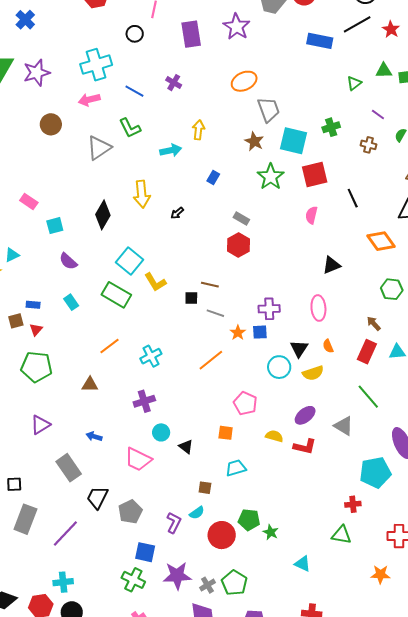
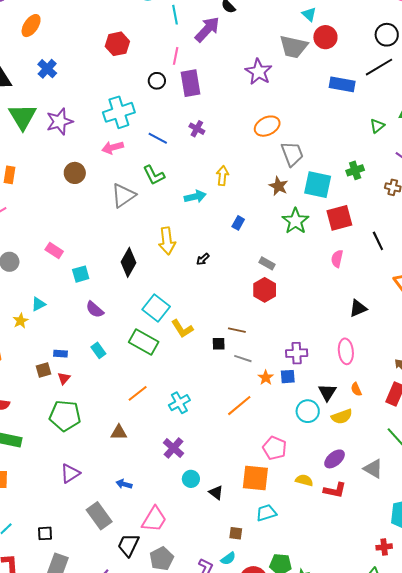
purple rectangle: (191, 34) -> (191, 83), moved
purple cross: (144, 401) -> (174, 448), turned -30
orange square: (226, 433) -> (255, 478), size x1.8
pink trapezoid: (138, 459) -> (154, 519), moved, turned -84

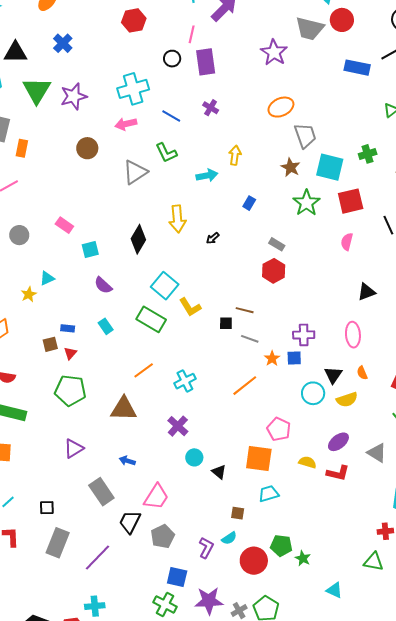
brown triangle: (119, 432) -> (124, 409), size x1.6

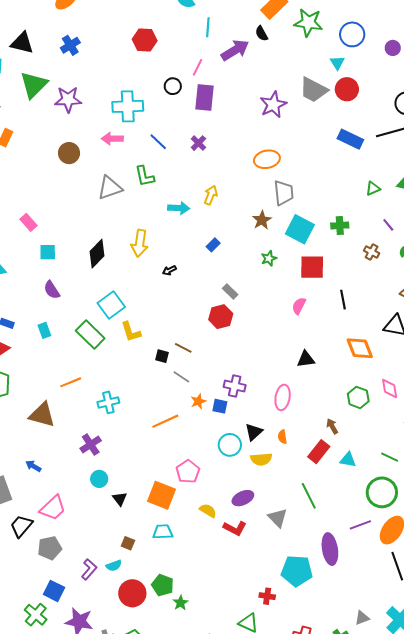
green star: (306, 203) -> (269, 258), size x0.6

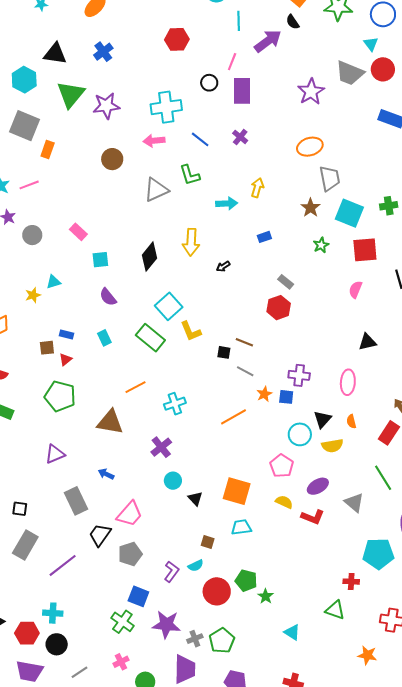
blue rectangle: (213, 245) -> (264, 237), turned 32
pink pentagon: (188, 472) -> (282, 466), moved

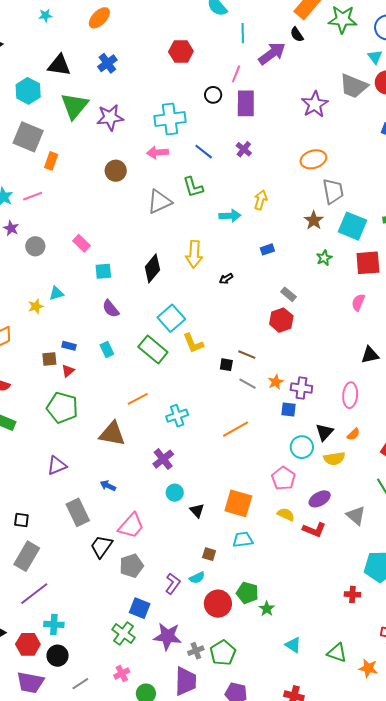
orange star: (264, 394) -> (276, 382), moved
orange semicircle: (351, 421) -> (353, 434), turned -120
purple line: (63, 565) -> (34, 594), moved
green triangle: (335, 610) -> (337, 653), moved

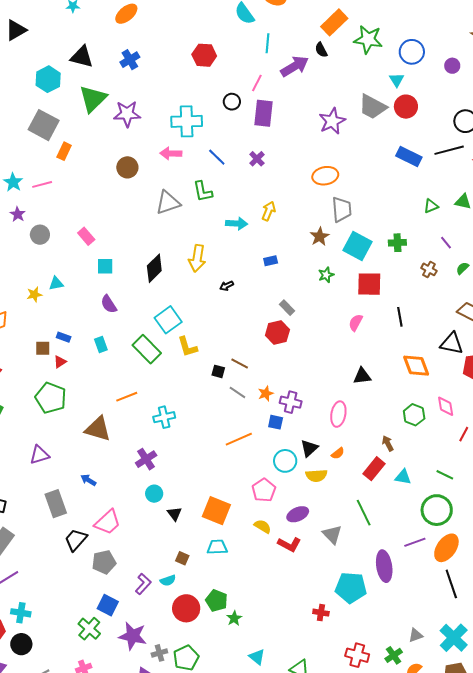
orange line: (236, 429) -> (239, 439), moved

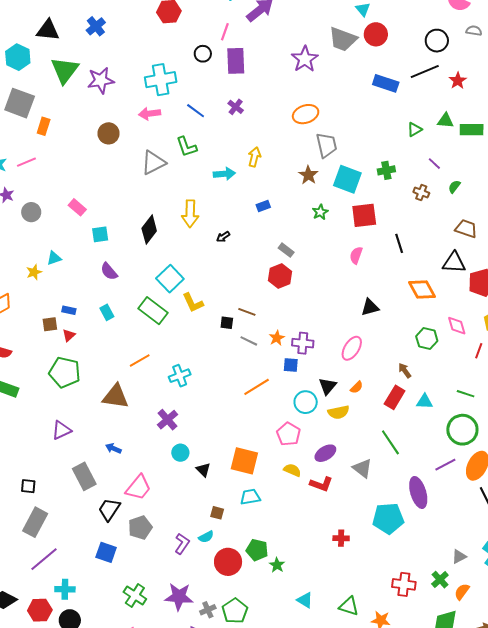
pink ellipse: (338, 414) -> (352, 348), turned 30
blue square: (108, 605) -> (106, 552), moved
red cross: (321, 613) -> (341, 538), moved

